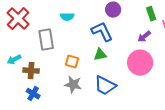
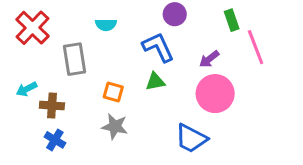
purple arrow: (144, 37) -> (209, 59), moved
blue trapezoid: (105, 86) -> (191, 138), moved

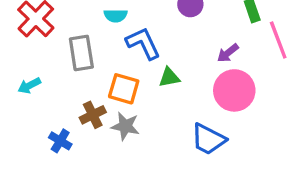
blue L-shape: (158, 47) -> (143, 43), moved
orange square: (113, 92) -> (124, 89), size x1.4
brown cross: (52, 106) -> (93, 115), moved, turned -30

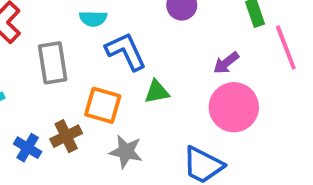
gray star: (125, 126) -> (126, 152), moved
blue cross: (60, 141) -> (28, 148), moved

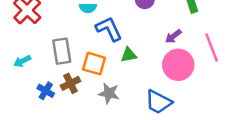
pink line: (286, 47) -> (212, 47), moved
gray rectangle: (53, 63) -> (62, 51), moved

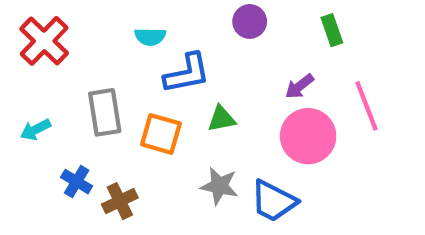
blue L-shape: (109, 29) -> (187, 73), turned 104
brown cross: (70, 83) -> (120, 201), moved
gray star: (109, 93) -> (219, 186), moved

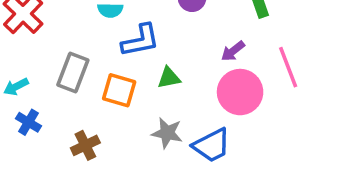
gray rectangle: (105, 112) -> (73, 72), turned 30
blue cross: (77, 182) -> (28, 122), moved
blue trapezoid: (273, 201) -> (212, 145), turned -54

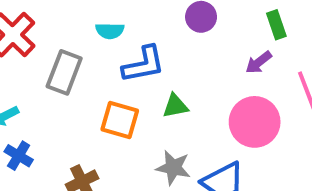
purple arrow: (233, 51) -> (259, 62), moved
gray rectangle: (73, 72) -> (64, 72), moved

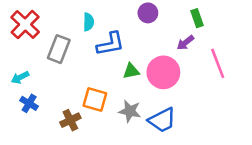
cyan semicircle: (110, 31) -> (88, 22), turned -90
orange square: (120, 120) -> (95, 99), moved
pink circle: (255, 122) -> (163, 72), moved

